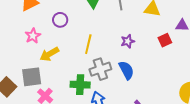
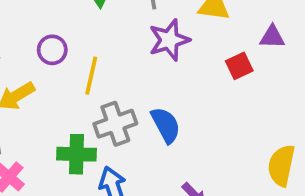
purple circle: (60, 20) -> (52, 50), moved
purple star: (128, 41) -> (169, 40), moved, size x1.5

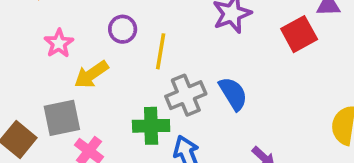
red square: (239, 66) -> (299, 34), size x1.4

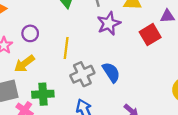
purple circle: (123, 29) -> (30, 33), moved
green cross: (151, 126) -> (43, 94), moved

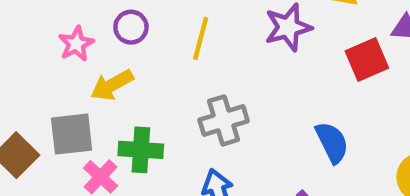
yellow line: (66, 48) -> (201, 38), moved
blue semicircle: (111, 72) -> (332, 142), moved

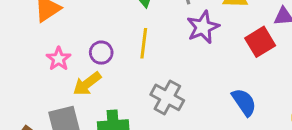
purple circle: (131, 27) -> (101, 53), moved
gray cross: (224, 120) -> (167, 97), turned -36

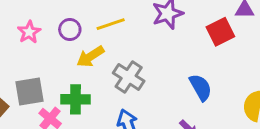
yellow line: (144, 43) -> (111, 24), turned 60
yellow arrow: (87, 84) -> (90, 56), moved

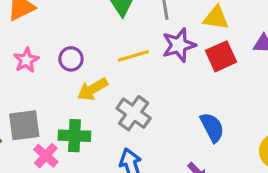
yellow line: (111, 24) -> (133, 56), moved
red square: (220, 32) -> (221, 56), moved

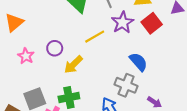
gray cross: (134, 113) -> (126, 85), moved
blue semicircle: (212, 127) -> (138, 62), moved

